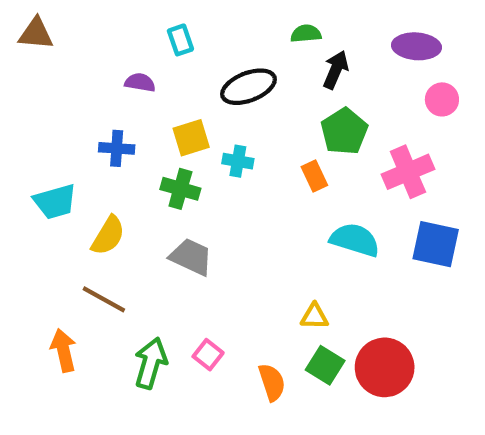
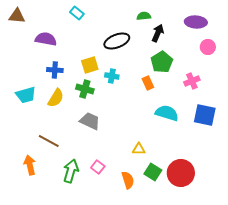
cyan rectangle: (180, 40) -> (77, 13), moved, turned -32
purple semicircle: (140, 82) -> (46, 39), moved, size x1.5
pink cross: (408, 172) -> (192, 81), size x0.7
yellow semicircle: (108, 236) -> (56, 98), moved
yellow triangle: (314, 316) -> (139, 149), moved

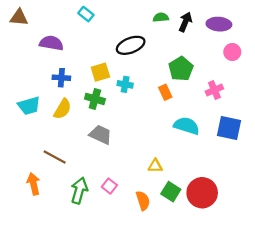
black arrow: (158, 33) -> (185, 22), moved

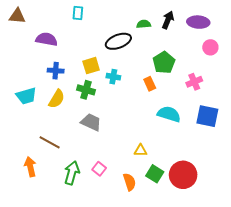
cyan rectangle: (86, 14) -> (78, 13), turned 56
green semicircle: (161, 17) -> (144, 24), moved

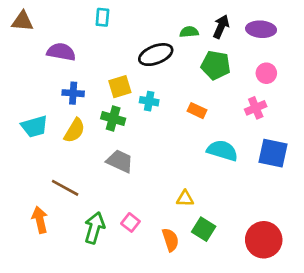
pink circle: (210, 47) -> (266, 73), moved
green pentagon: (164, 63) -> (216, 65), moved, turned -30
orange rectangle: (150, 84) -> (197, 111), turned -40
red circle: (183, 175) -> (264, 240), moved

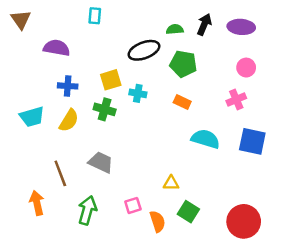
brown triangle: (23, 21) -> (21, 20), turned 50
green pentagon: (216, 65) -> (183, 64), moved
gray trapezoid: (120, 161) -> (101, 162), moved
brown line: (65, 188) -> (60, 173), turned 40
pink square: (130, 222) -> (133, 205), moved, turned 35

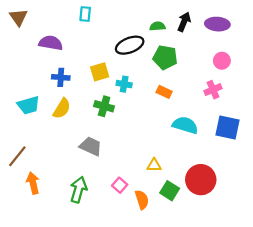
green cross: (105, 109) -> (104, 106), moved
brown line: (60, 173) -> (17, 156), moved, turned 60
pink square: (133, 205) -> (120, 185), turned -32
red circle: (244, 221) -> (201, 180), moved

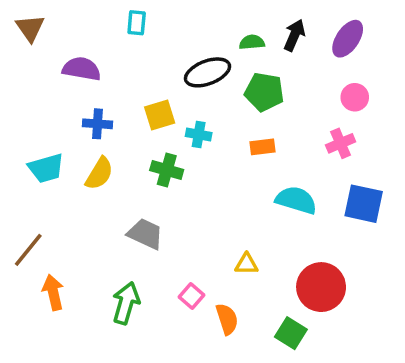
purple ellipse: (217, 24) -> (348, 39), turned -60
orange rectangle: (164, 92) -> (262, 147), turned -32
green square: (170, 191) -> (291, 333), moved

